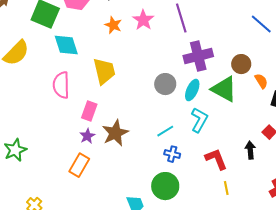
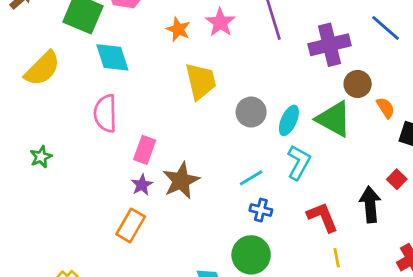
purple cross: (198, 56) -> (330, 45), moved
yellow trapezoid: (104, 71) -> (201, 81), moved
green star: (15, 150) -> (41, 157), moved, size x0.7
black arrow: (250, 150) -> (370, 204), size x1.4

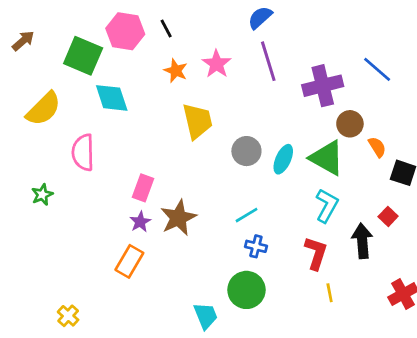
pink semicircle: (105, 113) -> (83, 152), moved
cyan L-shape: (299, 162) -> (327, 206), moved
red L-shape: (323, 217) -> (316, 253), turned 40

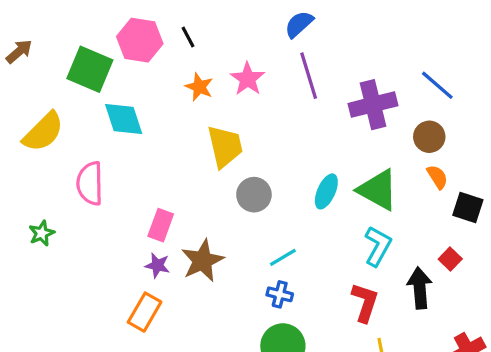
brown circle: (350, 124) -> (429, 137), moved
gray circle: (246, 151) -> (254, 195), moved
purple star: (140, 222) -> (157, 265), turned -30
blue cross: (256, 246) -> (280, 294), moved

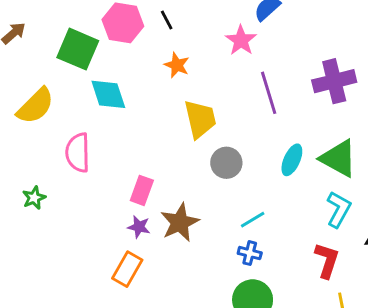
purple line: (309, 76) -> (269, 93), moved
pink star: (248, 79) -> (241, 40), moved

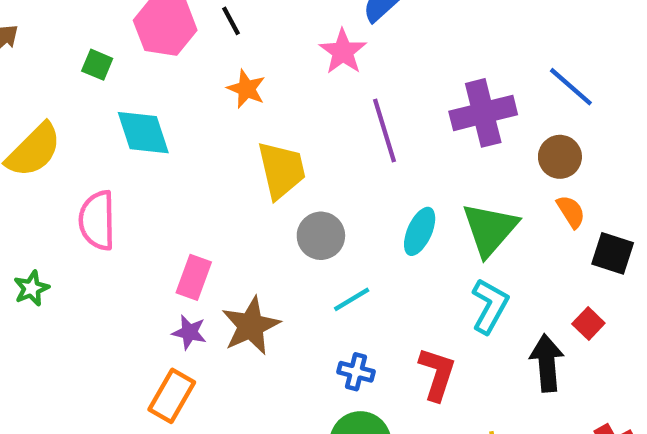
green square: (78, 49) -> (97, 65), size x0.5
green triangle: (339, 158) -> (490, 229), turned 42
cyan line: (253, 220) -> (352, 299), moved
red L-shape: (327, 260) -> (437, 374), moved

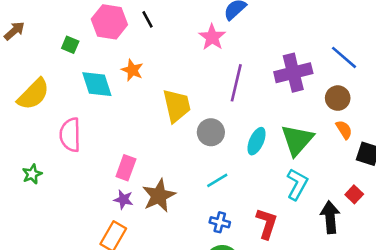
orange star: (246, 89) -> (132, 70), moved
purple line: (385, 131) -> (236, 83), turned 30
gray circle: (321, 236) -> (211, 132), moved

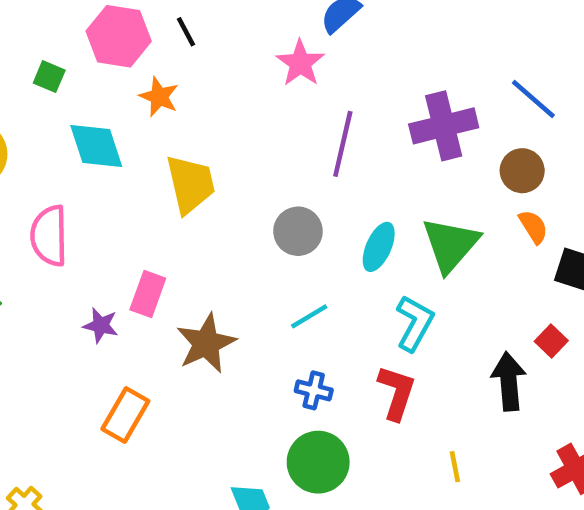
orange star: (132, 70) -> (159, 97), moved
yellow trapezoid: (177, 106) -> (190, 184), moved
cyan L-shape: (297, 184) -> (415, 323), moved
purple star: (123, 199) -> (101, 325), moved

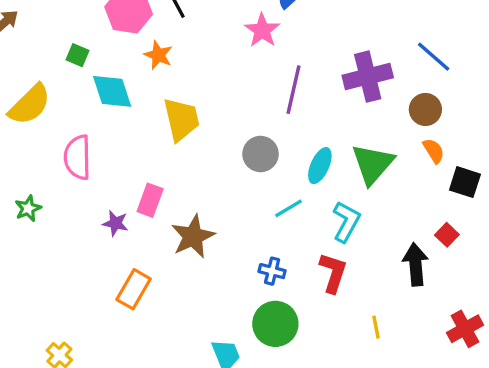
green square: (49, 77) -> (77, 55), moved
cyan line: (309, 316) -> (289, 208), moved

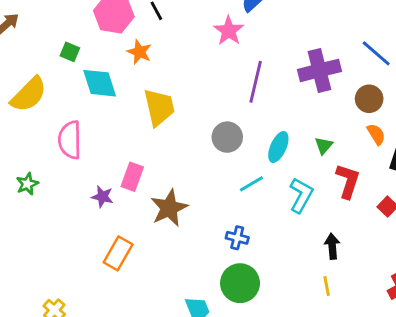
green triangle: (373, 164) -> (324, 146), size x0.5
black arrow: (416, 264) -> (332, 246), moved, size x0.7
red L-shape: (333, 273) -> (348, 181), moved

